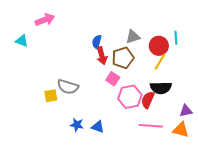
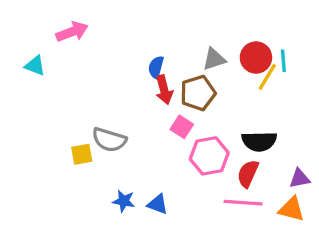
red circle: (159, 46) -> (256, 58), moved
yellow line: (160, 62) -> (267, 77), moved
red semicircle: (148, 100) -> (248, 174), moved

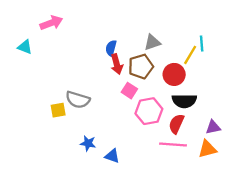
red circle: (256, 58) -> (174, 74), moved
blue triangle: (158, 204) -> (112, 156), moved
orange triangle: (291, 209) -> (207, 149), turned -30

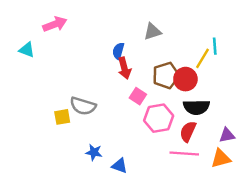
gray triangle: (152, 42) -> (153, 31), moved
brown pentagon: (141, 66) -> (166, 75), moved

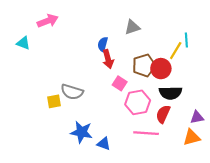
blue star: (94, 152) -> (82, 132), size x1.5
pink line: (184, 154) -> (146, 133), moved

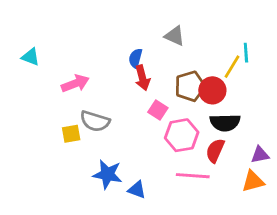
pink arrow: (48, 21) -> (75, 83), moved
gray triangle: (132, 27) -> (175, 36), turned 42

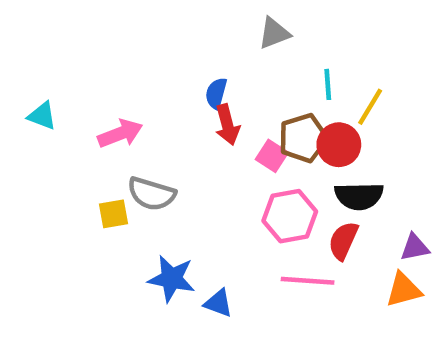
gray triangle: (175, 36) -> (274, 33), moved, turned -45
cyan line: (246, 53) -> (328, 84), moved
cyan triangle: (31, 57) -> (42, 116), moved
pink square: (158, 110) -> (272, 156), moved

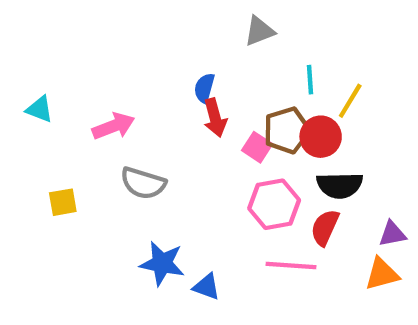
yellow square: (114, 214) -> (63, 202), moved

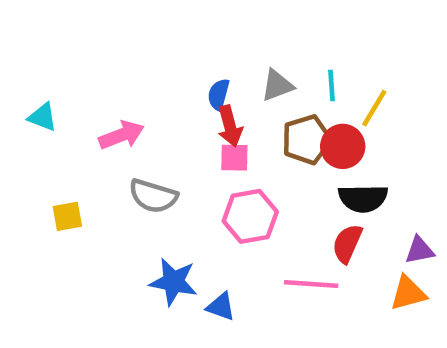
gray triangle: (259, 31) -> (277, 85), moved
pink square: (257, 147) -> (234, 158), moved, turned -32
pink hexagon: (274, 204) -> (250, 216), moved

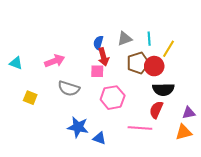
cyan triangle: (43, 117) -> (16, 63), moved
pink square: (234, 158) -> (97, 71), moved
yellow square: (67, 216) -> (30, 98), turned 32

